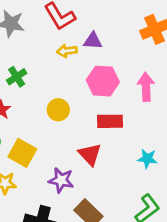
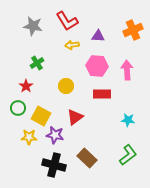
purple triangle: (93, 41) -> (98, 36), moved
red triangle: (90, 154) -> (75, 117), moved, turned 36
purple star: (61, 180) -> (55, 135), moved

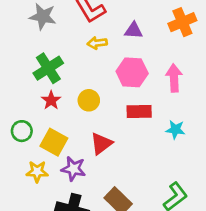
green cross: (37, 63) -> (48, 68), size x1.5
red star: (26, 86) -> (51, 100), moved
cyan star: (128, 120) -> (175, 130), moved

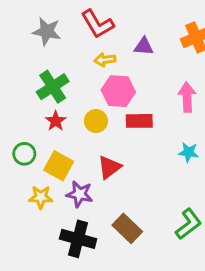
pink hexagon: (132, 72) -> (118, 91), moved
red rectangle: (139, 111) -> (139, 121), moved

